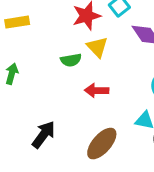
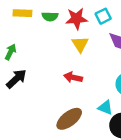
green semicircle: (71, 60) -> (50, 16), moved
black arrow: (44, 135) -> (16, 79), moved

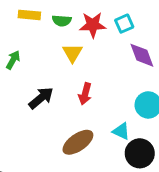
yellow triangle: (80, 44) -> (72, 53), moved
red arrow: (73, 77) -> (85, 94), turned -90
black arrow: (16, 79) -> (41, 98), moved

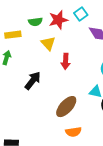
yellow rectangle: (29, 15) -> (13, 35), moved
red arrow: (85, 94) -> (66, 61), moved

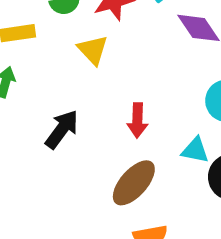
red arrow: (66, 61) -> (137, 120), moved

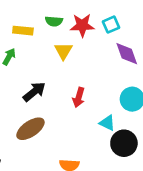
brown ellipse: (134, 183) -> (30, 129), moved

